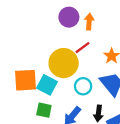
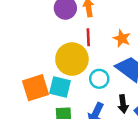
red line: (83, 48) -> (88, 37), turned -42

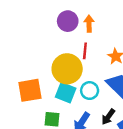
cyan square: (60, 87) -> (66, 93), moved
black arrow: (123, 104) -> (108, 117), turned 35

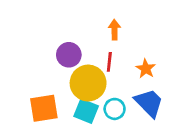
purple circle: (68, 21) -> (69, 55), moved

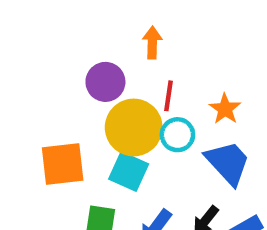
orange arrow: (114, 30) -> (152, 43), moved
cyan circle: (115, 109) -> (177, 135), moved

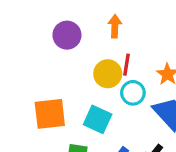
purple circle: (105, 82) -> (67, 35), moved
yellow circle: (134, 127) -> (108, 74), moved, size x0.7

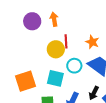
purple circle: (67, 35) -> (32, 21), moved
cyan circle: (133, 93) -> (74, 66), moved

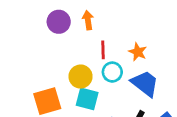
yellow circle: (56, 49) -> (81, 77), moved
cyan circle: (74, 66) -> (112, 72), moved

